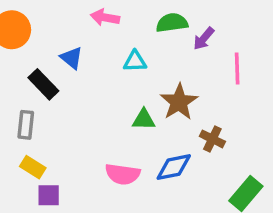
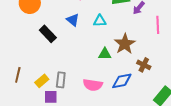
blue triangle: (72, 58) -> (73, 20), moved
gray rectangle: (26, 125) -> (61, 80), moved
yellow rectangle: (33, 167) -> (42, 81), turned -72

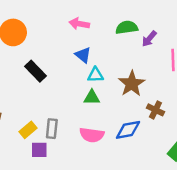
blue triangle: (73, 20) -> (83, 55), moved
cyan triangle: (100, 21) -> (95, 75), moved
green triangle: (105, 54) -> (92, 97), moved

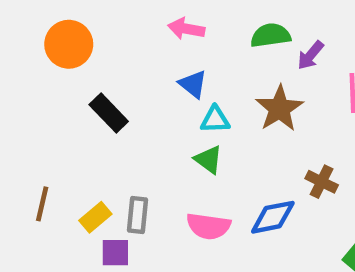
brown star: (132, 84) -> (279, 109), moved
green triangle: (92, 97) -> (208, 160), turned 35

